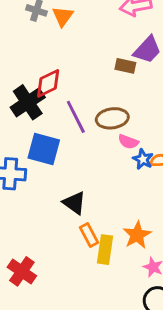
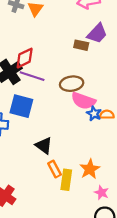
purple line: (76, 117) -> (32, 76), moved, turned -45
pink semicircle: (128, 142) -> (83, 101), size x1.6

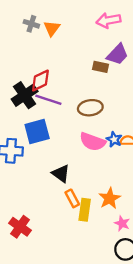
pink semicircle: (83, 101) -> (93, 142), moved
blue square: (21, 106) -> (37, 132), turned -30

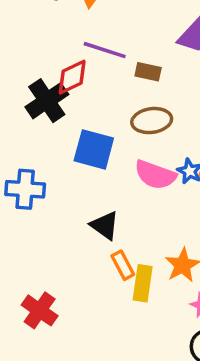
brown rectangle: (101, 67) -> (148, 72), moved
purple line: (48, 100) -> (105, 50), moved
blue square: (37, 132) -> (94, 149), moved, turned 30

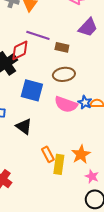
black triangle: (105, 225) -> (24, 126), moved

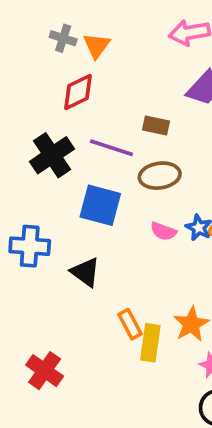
purple line: (38, 35) -> (111, 148), moved
red diamond: (20, 50) -> (78, 92), moved
pink semicircle: (66, 104) -> (163, 231), size x0.6

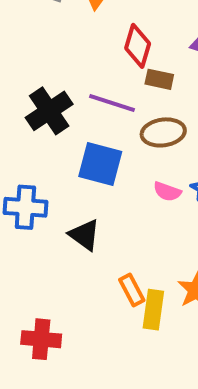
red diamond: (78, 92) -> (138, 46), moved, turned -48
red cross: (45, 371) -> (41, 339), turned -30

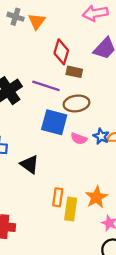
blue square: (100, 164) -> (54, 122), moved
orange rectangle: (132, 290) -> (58, 197), turned 36

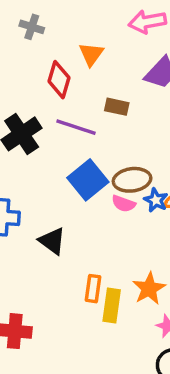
orange triangle: (37, 21) -> (91, 54), moved
red diamond: (61, 52) -> (59, 80), moved
brown ellipse: (76, 103) -> (132, 180), moved
blue square: (54, 122) -> (88, 180), turned 36

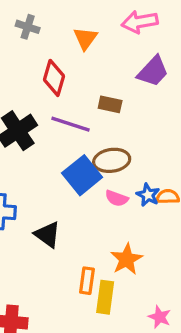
orange triangle: (91, 54) -> (85, 38), moved
brown ellipse: (132, 180) -> (112, 160), moved
orange star: (149, 289) -> (127, 259), moved

